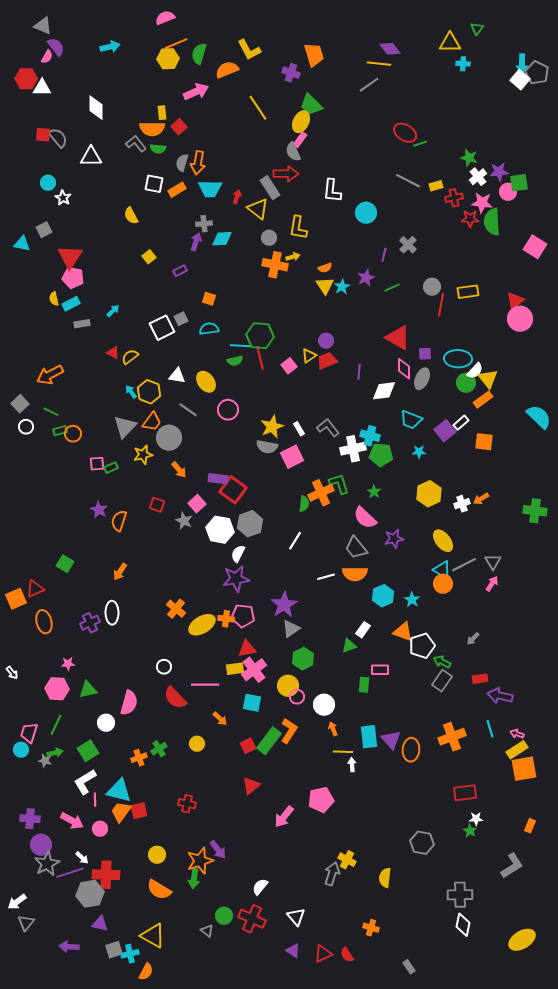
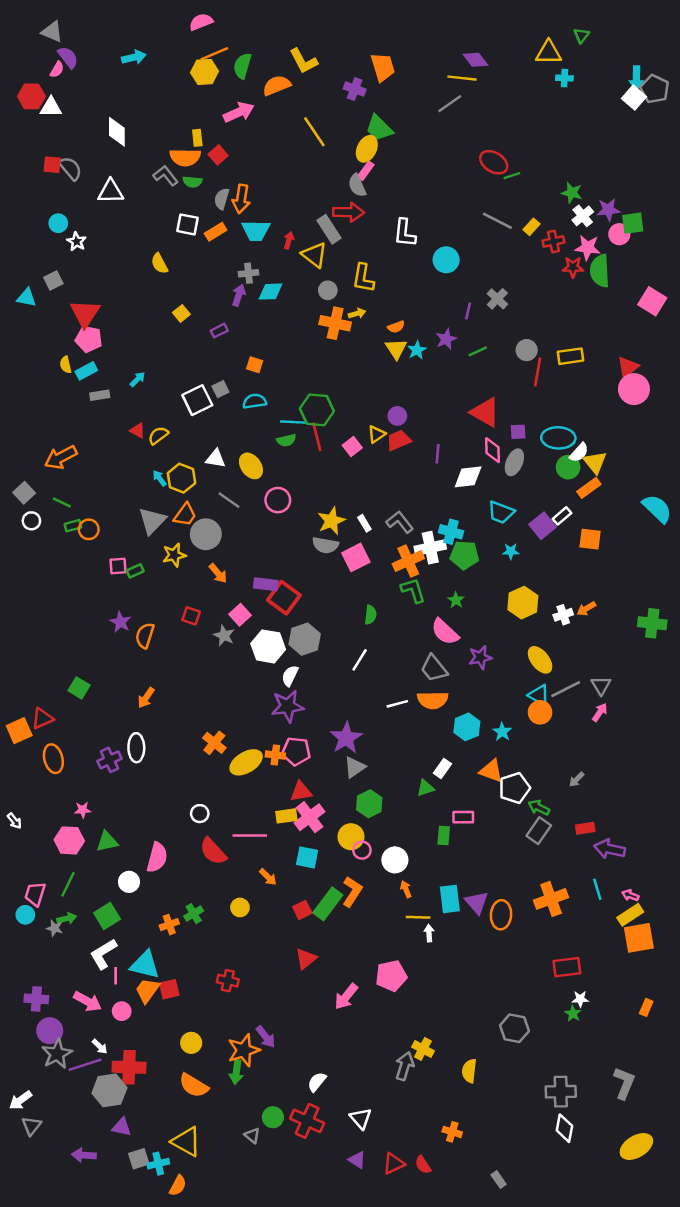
yellow rectangle: (436, 186) -> (531, 227), turned -32
orange cross: (321, 493) -> (408, 561), moved
gray L-shape: (512, 866) -> (624, 1083), moved, turned -36

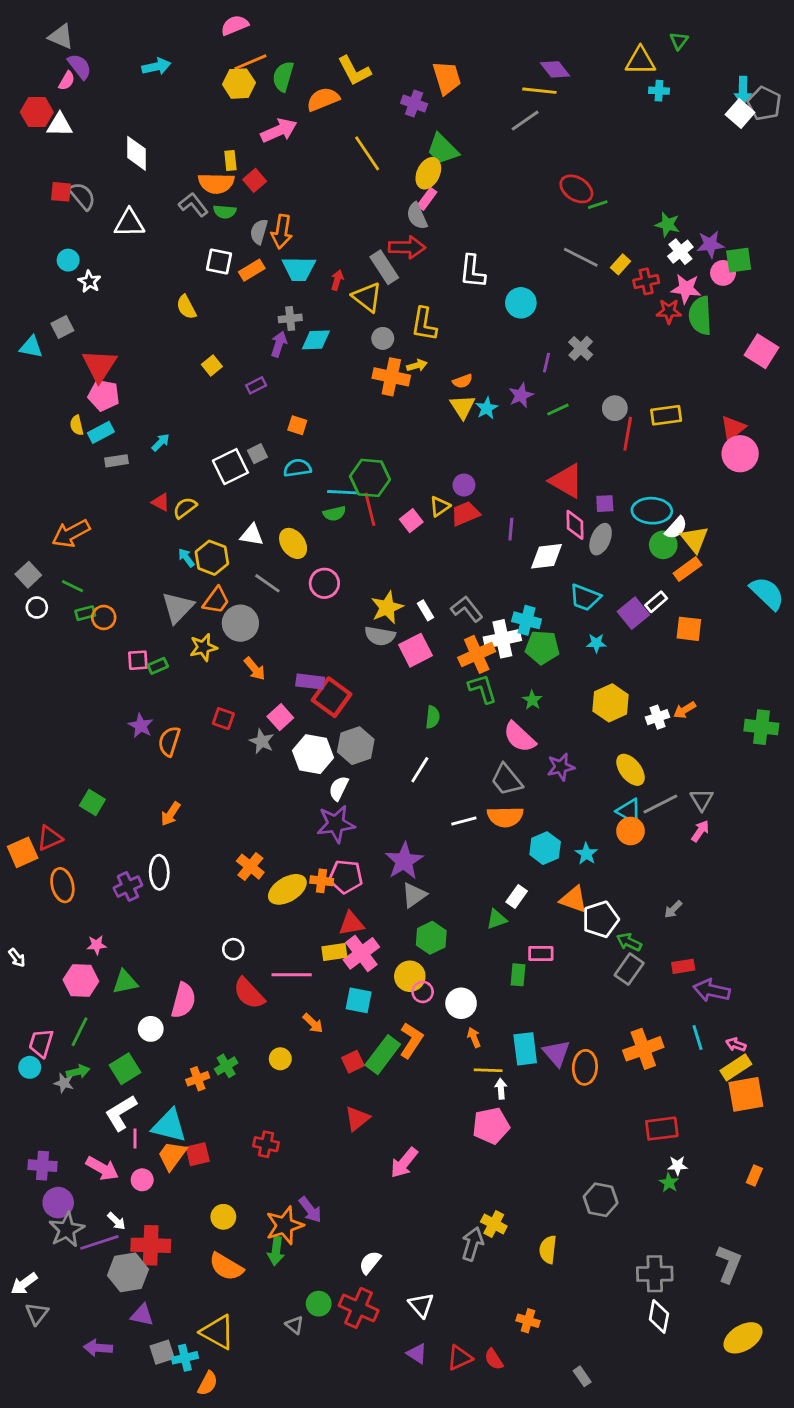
pink pentagon: (391, 976) -> (491, 1126), moved

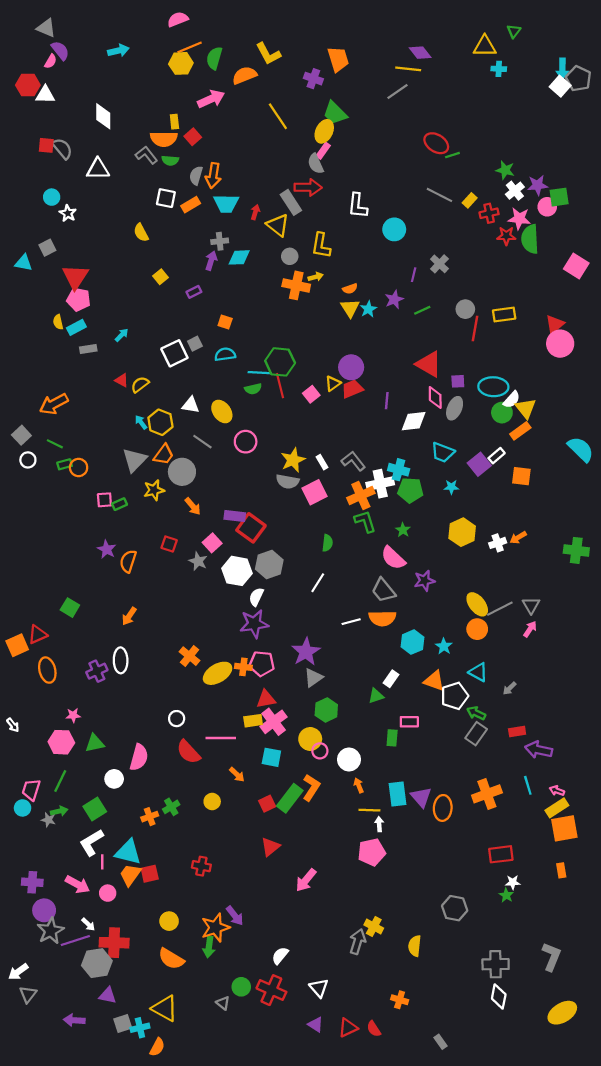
purple circle: (464, 485) -> (351, 367), size x1.5
yellow ellipse: (630, 770) -> (477, 604), moved
cyan triangle: (629, 811) -> (478, 672), moved
orange rectangle: (754, 1176) -> (561, 870), moved, turned -32

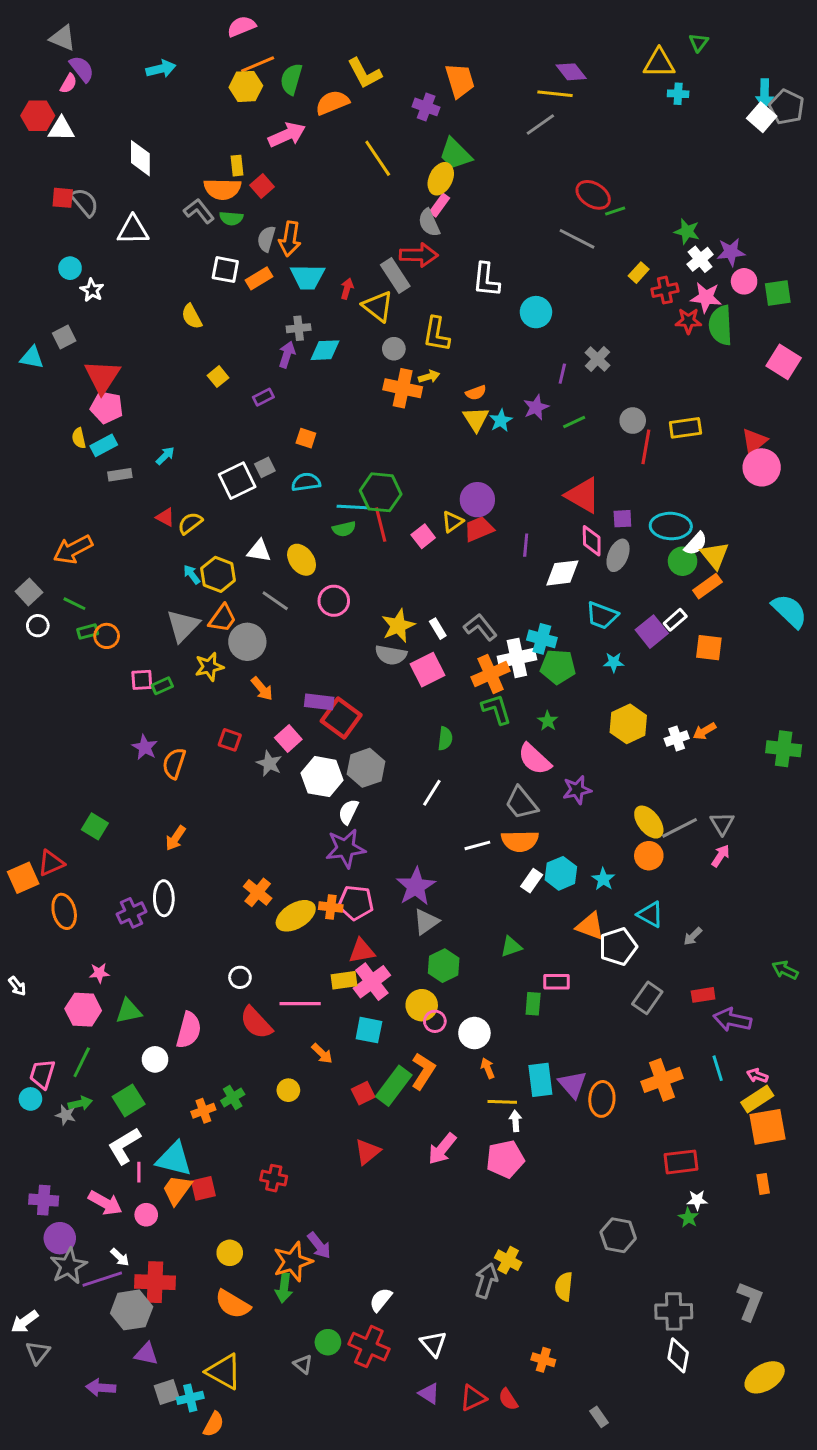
gray line: (439, 195) -> (577, 239), moved
green square: (559, 197) -> (778, 293), moved
white rectangle: (391, 679) -> (532, 881), moved
green arrow: (476, 713) -> (785, 970), moved
pink arrow: (306, 880) -> (442, 1149), moved

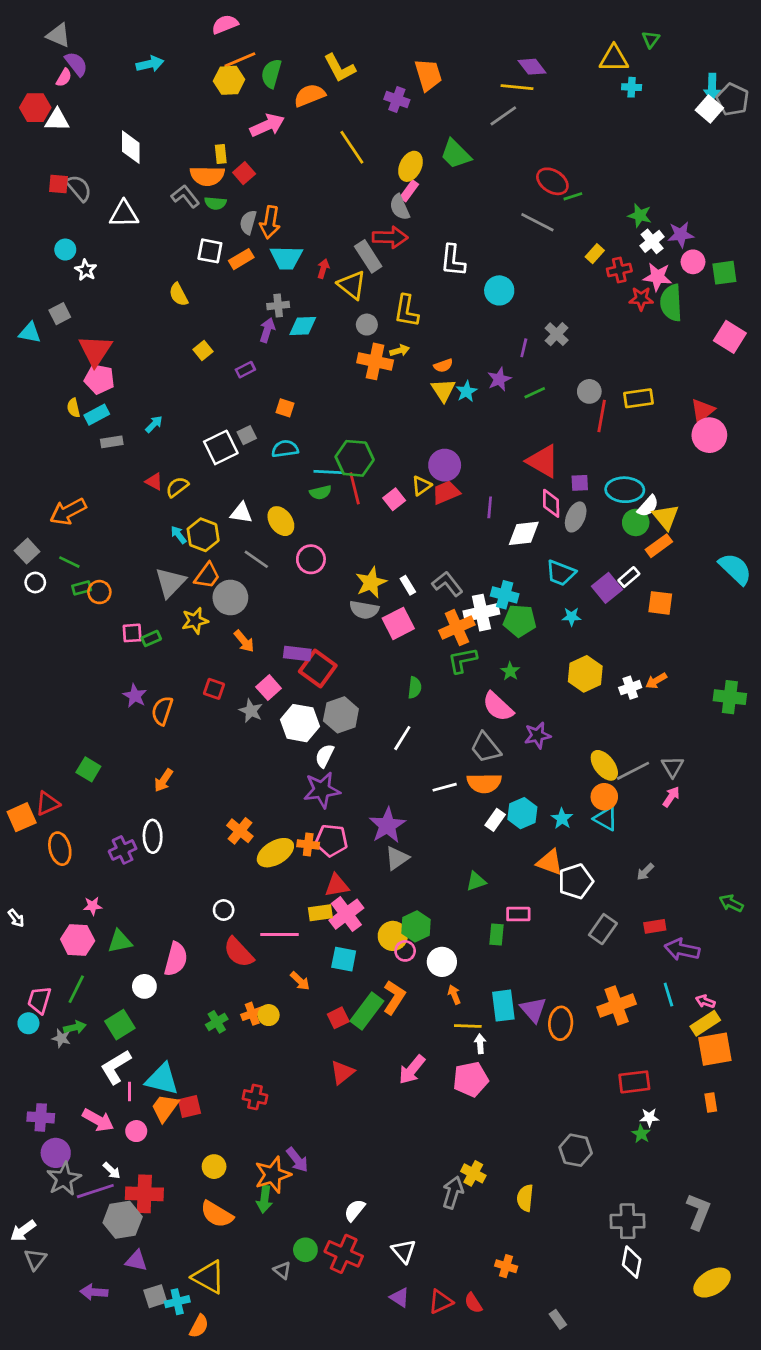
green trapezoid: (455, 154) -> (456, 154), moved
green L-shape: (496, 709) -> (462, 660), turned -84
cyan triangle: (650, 914) -> (606, 819), moved
green hexagon: (444, 966) -> (416, 926), moved
orange cross: (203, 1111) -> (252, 1014), moved

